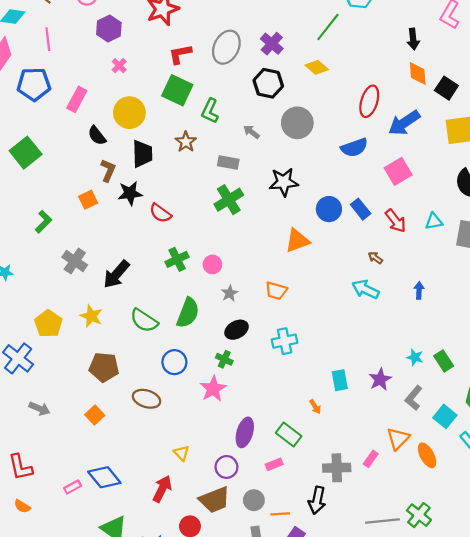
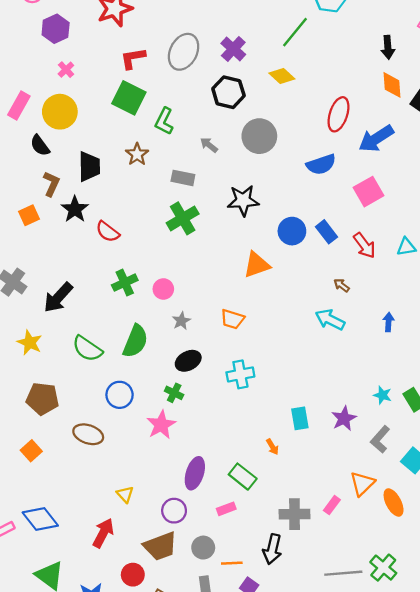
yellow circle: (129, 113) -> (60, 112), moved
black star: (130, 193) -> (75, 209), turned -30

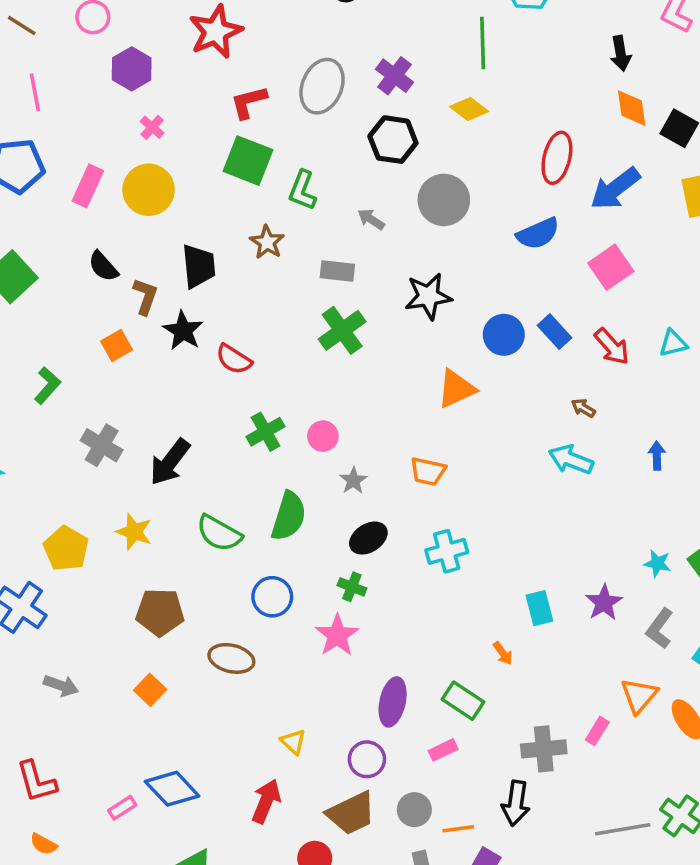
green line: (295, 32) -> (483, 43), turned -36
black semicircle: (40, 145) -> (103, 266), moved

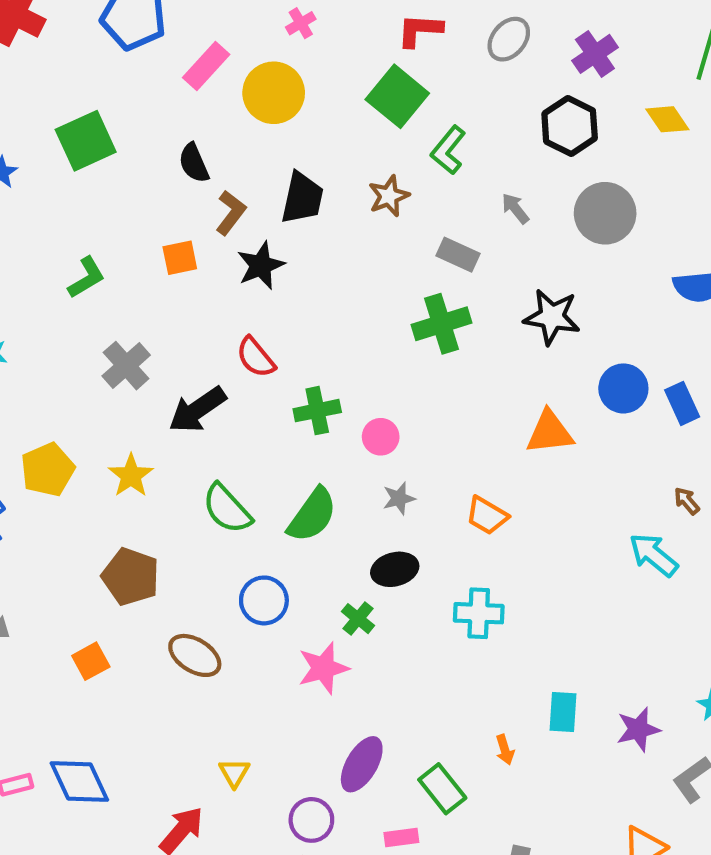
gray ellipse: (322, 86) -> (509, 39), size x0.7
red semicircle: (234, 359) -> (256, 357), moved

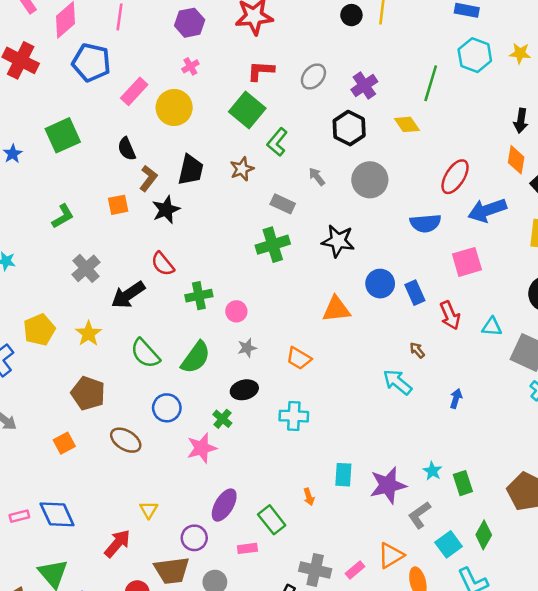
purple star: (638, 729) -> (388, 485), size x1.4

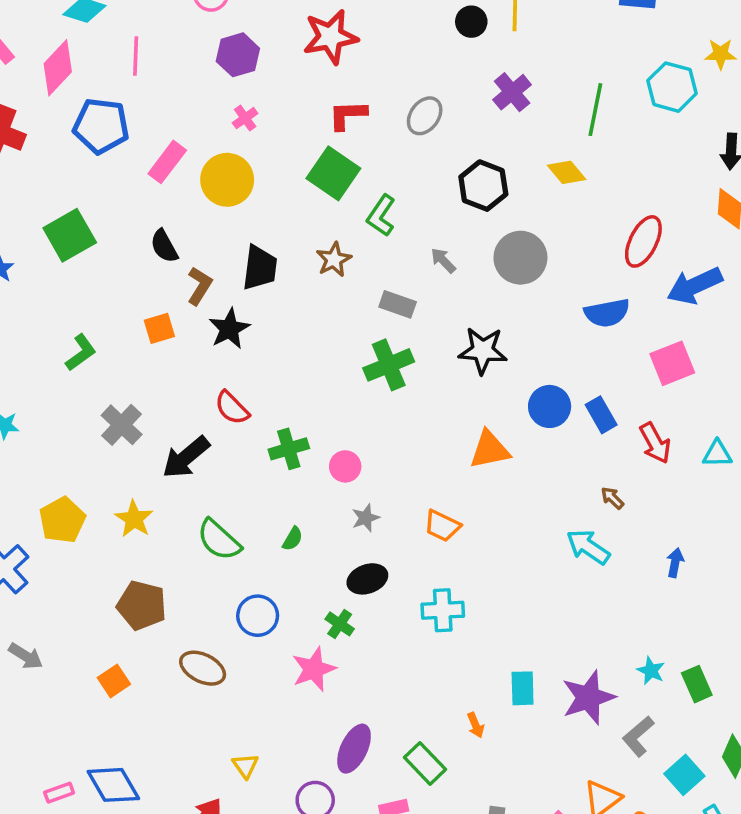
cyan hexagon: (475, 55) -> (672, 87), moved
purple cross: (364, 86) -> (512, 92), moved
green semicircle: (196, 357) -> (293, 539), size x0.5

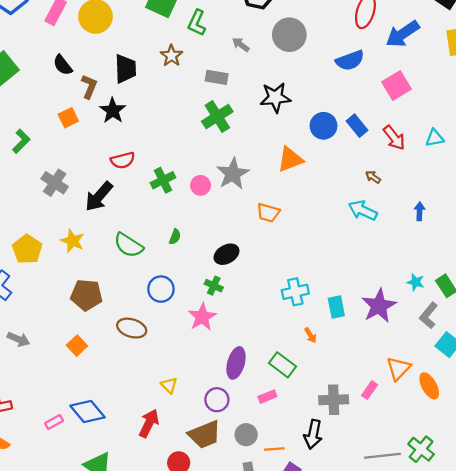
red semicircle: (232, 408) -> (123, 160), turned -50
gray star: (366, 518) -> (233, 174), moved, size x1.8
cyan cross: (443, 610) -> (295, 292), moved
gray L-shape: (638, 736) -> (428, 315), moved

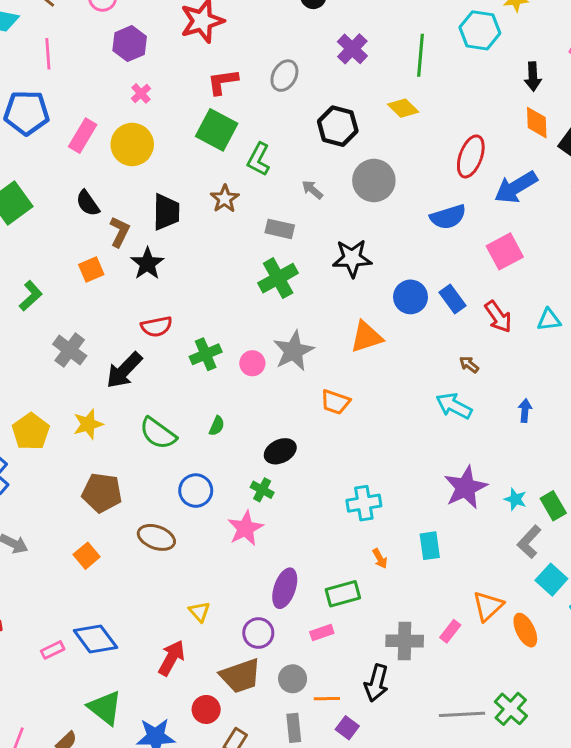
yellow star: (72, 241) -> (88, 424), turned 30
purple star: (379, 306) -> (466, 487), moved
cyan rectangle: (336, 307) -> (430, 546), moved
green rectangle: (282, 365) -> (343, 594), turned -55

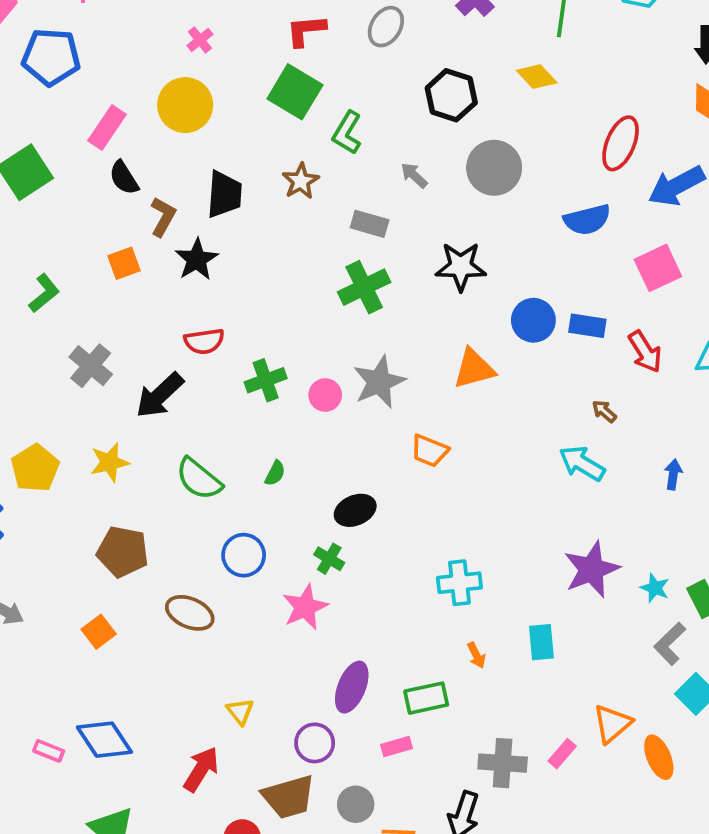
pink rectangle: (83, 136) -> (107, 128), moved
blue rectangle: (452, 299) -> (587, 326), turned -48
pink rectangle: (53, 650) -> (49, 751), turned 45

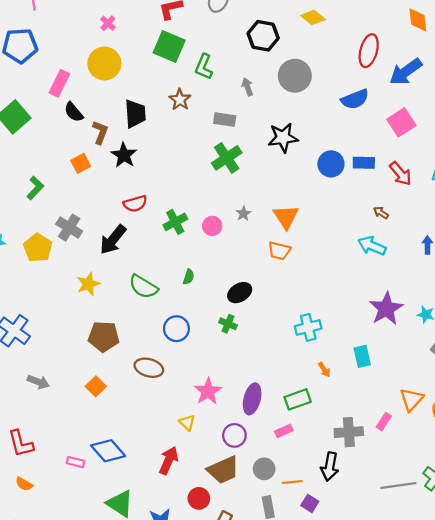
gray arrow: (414, 175) -> (247, 87), turned 36
orange triangle: (474, 369) -> (286, 217), moved, turned -40
gray star: (379, 382) -> (243, 214), size x0.5
yellow pentagon: (35, 468) -> (38, 248), moved
pink star: (305, 607) -> (208, 391), moved

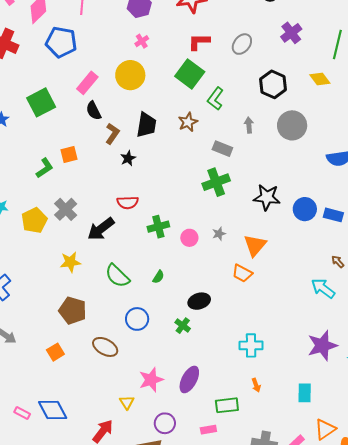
black star: (283, 138) -> (267, 197), moved
black star: (124, 155) -> (128, 158), size x0.7
orange square: (81, 163) -> (69, 154), moved
cyan rectangle: (362, 356) -> (305, 393), moved
purple ellipse: (252, 399) -> (189, 379), moved

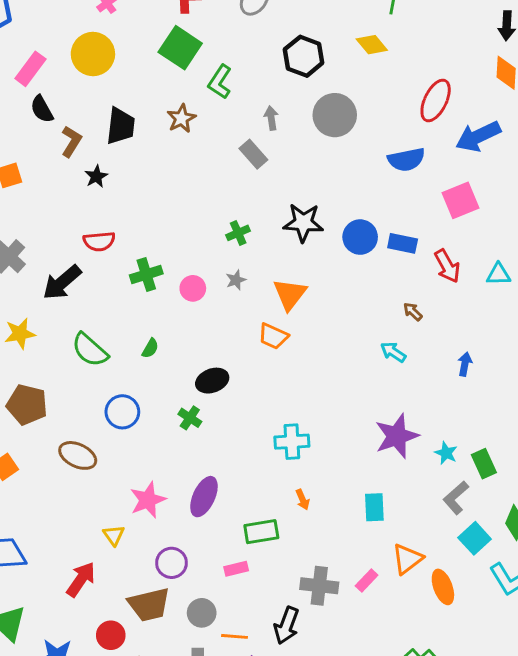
gray rectangle: (222, 149) -> (253, 154), moved, turned 30
green cross: (216, 182) -> (238, 233), moved, size x0.6
cyan arrow: (323, 288) -> (393, 352), size x0.7

